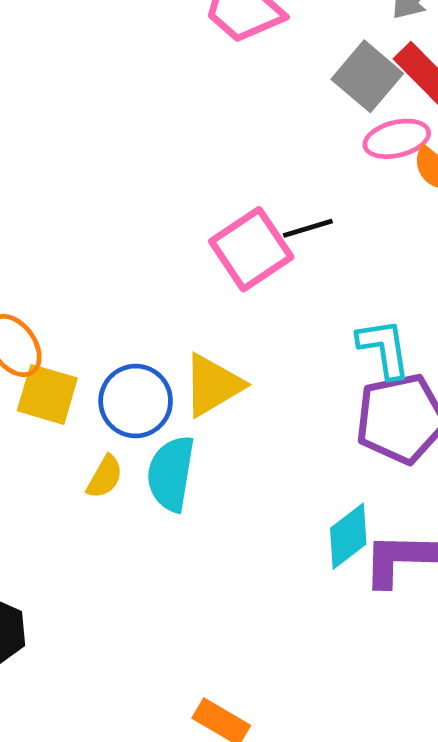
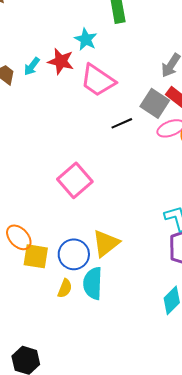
black line: (308, 228) -> (122, 123), moved
pink square: (251, 249) -> (75, 180), moved

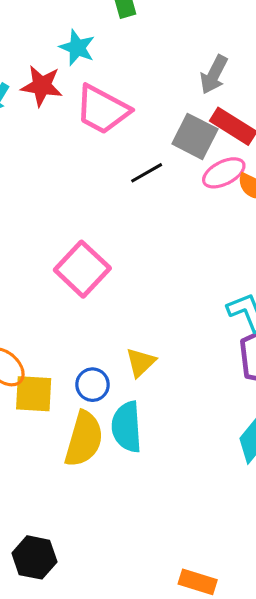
yellow triangle: (106, 243) -> (141, 362), size x0.7
blue circle: (74, 254) -> (93, 385), size x0.7
yellow semicircle: (65, 288) -> (84, 439), size x1.8

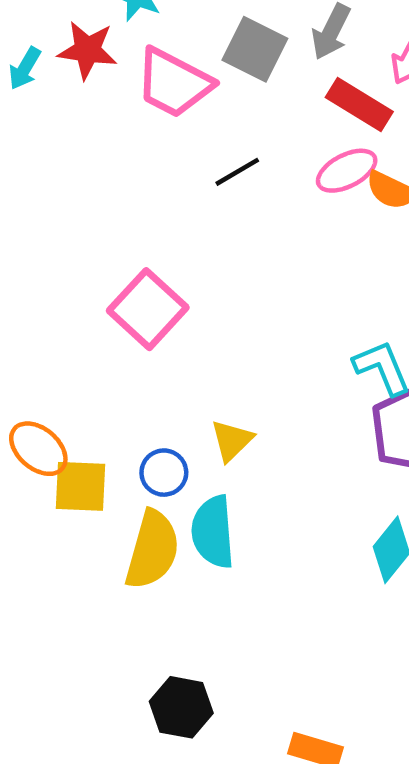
gray square: (195, 136) -> (255, 49), moved
black hexagon: (34, 557) -> (181, 707), moved

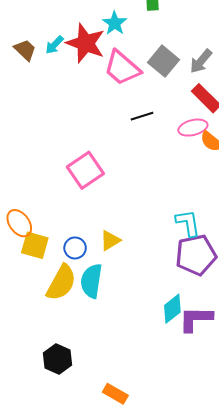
red star: (87, 50) -> (86, 43), size x1.4

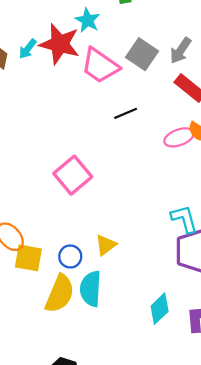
pink ellipse: (193, 128) -> (179, 137), moved
cyan diamond: (172, 309) -> (160, 309), moved

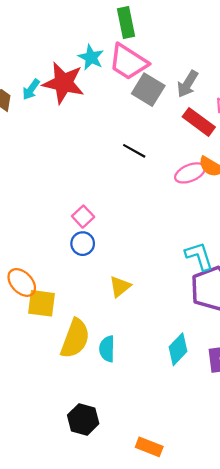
pink trapezoid: (100, 66) -> (128, 62), moved
black line: (126, 113) -> (134, 151), turned 55
pink square: (73, 175) -> (83, 217), size x0.6
blue circle: (70, 256) -> (83, 244), moved
cyan semicircle: (91, 289) -> (107, 349), moved, size x0.7

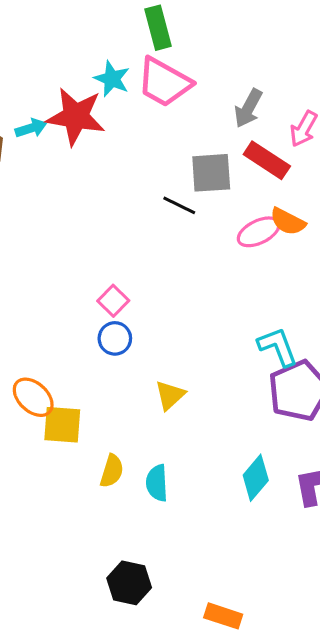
cyan arrow: (31, 89) -> (31, 128), turned -140
gray square: (148, 90) -> (211, 173), moved, turned -32
yellow semicircle: (75, 338) -> (112, 471), size x0.6

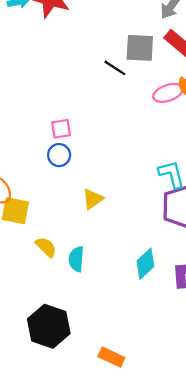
pink square: (113, 301) -> (61, 129), turned 30
yellow semicircle: (112, 471) -> (46, 247), turned -70
black hexagon: (129, 583) -> (49, 326), size x1.4

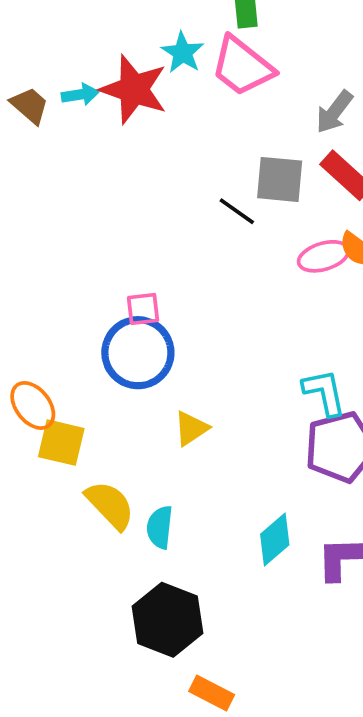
blue circle: (59, 155) -> (138, 353), size x1.8
yellow semicircle: (46, 247) -> (110, 505), size x1.4
black hexagon: (49, 326) -> (167, 620), moved

